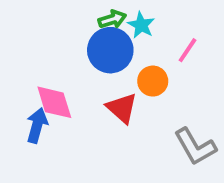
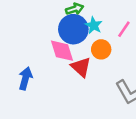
cyan star: (141, 25) -> (94, 25), moved
pink diamond: (54, 102) -> (62, 51), moved

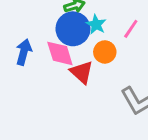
blue arrow: (25, 78) -> (24, 52), moved

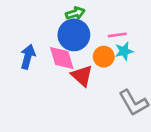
cyan star: (96, 24) -> (124, 51), moved, turned 30
pink line: (131, 29) -> (117, 35), moved, turned 48

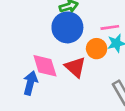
blue arrow: (28, 57) -> (30, 83), moved
pink diamond: (62, 58) -> (45, 66), moved

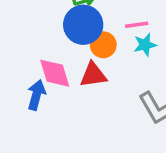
orange circle: (97, 49) -> (103, 45), moved
red triangle: (75, 67) -> (93, 75), turned -50

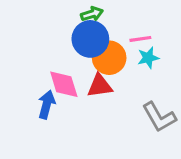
orange circle: (103, 45) -> (109, 58), size x1.4

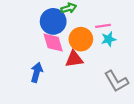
blue circle: (90, 39) -> (53, 21), moved
pink diamond: (64, 84) -> (53, 42), moved

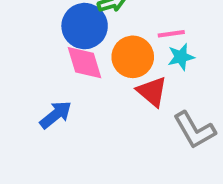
red triangle: (74, 59) -> (152, 92), moved, turned 48
blue arrow: (37, 72) -> (56, 115), turned 36

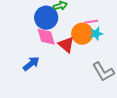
orange circle: (133, 57) -> (82, 34), moved
red triangle: (152, 92) -> (66, 45), moved

